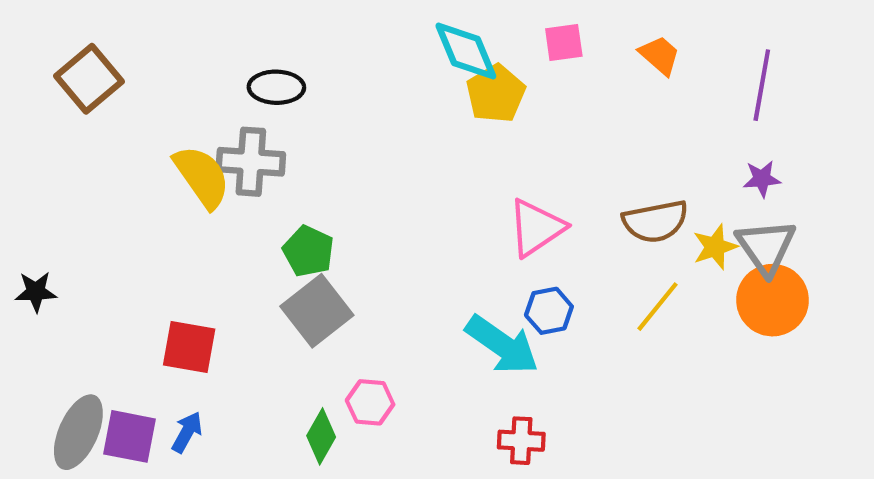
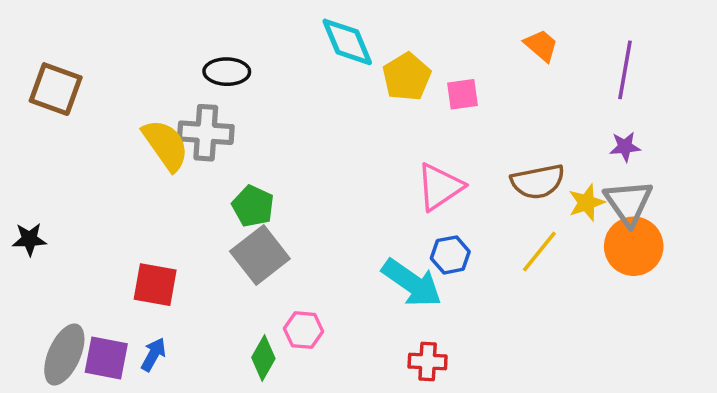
pink square: (564, 43) -> (463, 94), moved
cyan diamond: (466, 51) -> (347, 42), moved
brown square: (89, 79) -> (56, 89), moved, turned -30

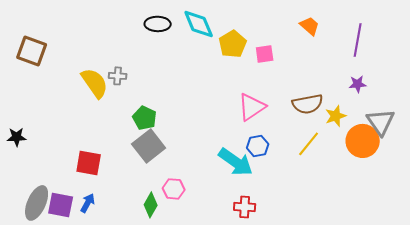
black ellipse: (227, 72) -> (158, 24), moved
gray cross: (206, 133) -> (118, 76), size x0.6
gray triangle: (628, 203) -> (381, 122), moved

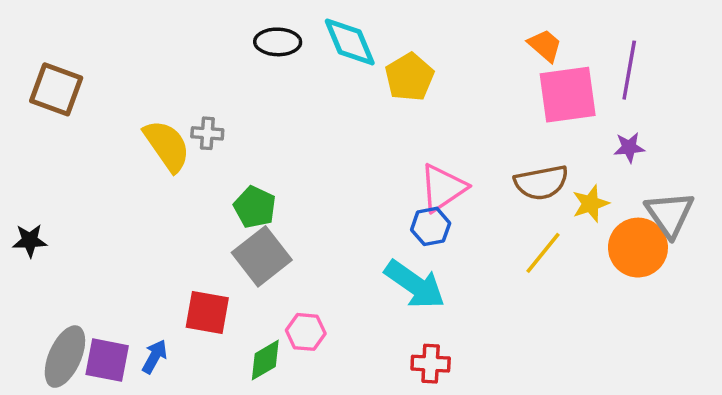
pink square: (265, 54) -> (568, 95), moved, size x1.8
blue hexagon: (258, 146) -> (431, 226), moved
red square: (89, 163) -> (207, 313), moved
green diamond: (151, 205) -> (265, 360), turned 30

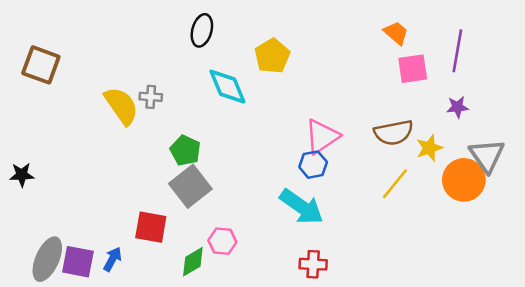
black ellipse: (278, 42) -> (202, 30), turned -76
cyan diamond: (350, 42) -> (227, 87), moved
yellow pentagon: (409, 77) -> (272, 56), moved
pink square: (568, 95) -> (413, 69), size x0.7

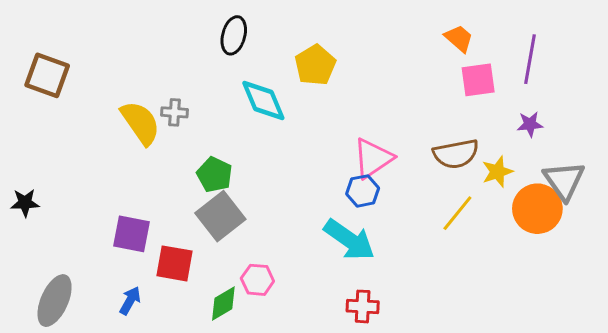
purple square: (78, 262) -> (132, 234), moved

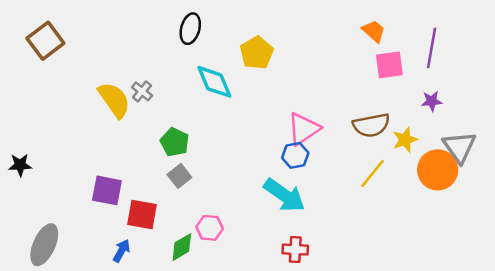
brown square: (47, 75) -> (45, 41), moved, turned 33
gray cross: (174, 112) -> (142, 91), turned 35
gray square: (220, 216) -> (179, 176), size x0.6
blue arrow: (130, 301) -> (121, 251), moved

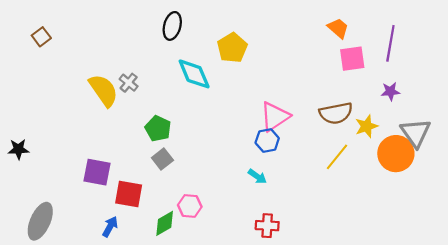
brown square: (45, 41) -> (41, 37), size x0.6
cyan arrow: (284, 195) -> (257, 176), size x0.5

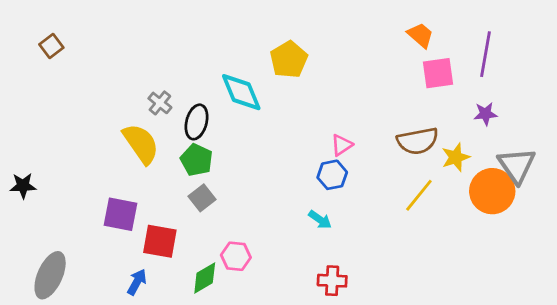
black ellipse: (172, 26) -> (197, 122), moved
yellow semicircle: (104, 90) -> (141, 144), moved
pink triangle: (275, 116) -> (342, 145), size x0.6

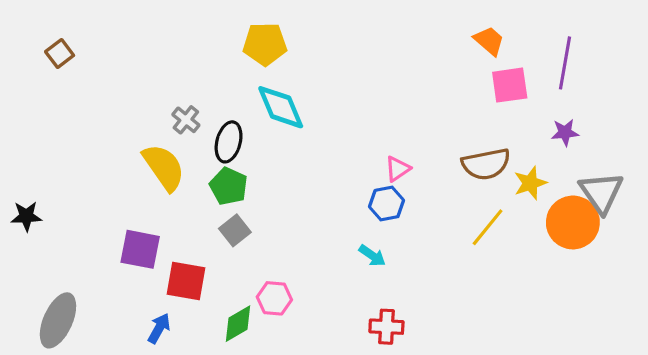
yellow pentagon: (289, 60) -> (265, 44), moved, turned 30

